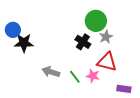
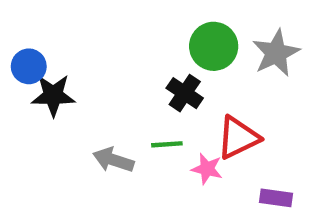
gray star: (106, 37) -> (276, 53), moved, size x1.5
red triangle: (107, 62) -> (238, 138), turned -40
green line: (75, 77) -> (167, 144), moved, turned -56

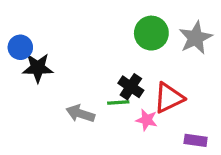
black cross: (185, 93) -> (131, 87), moved

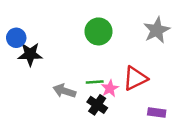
green circle: (151, 33) -> (98, 31), moved
black cross: (131, 87) -> (97, 105), moved
pink star: (147, 120) -> (110, 88), moved, turned 30

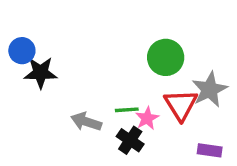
gray star: (157, 30) -> (210, 90), moved
green circle: (98, 31) -> (166, 57), moved
red triangle: (135, 78) -> (181, 105), turned -36

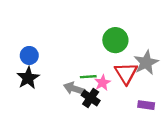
blue circle: (22, 51) -> (29, 55), moved
black star: (41, 73) -> (28, 78), moved, turned -30
gray arrow: (86, 122) -> (74, 89), moved

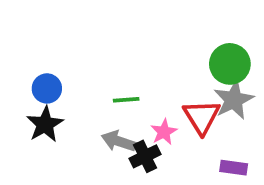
green circle: (115, 40) -> (230, 64), moved
green line: (88, 77) -> (126, 100), moved
black cross: (91, 98) -> (145, 156), turned 30

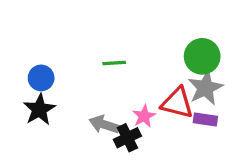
green line: (126, 100) -> (114, 63), moved
red triangle: (202, 117) -> (177, 103), turned -44
purple rectangle: (234, 168) -> (205, 119), moved

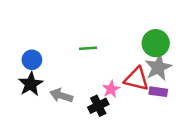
gray arrow: (104, 124) -> (61, 96), moved

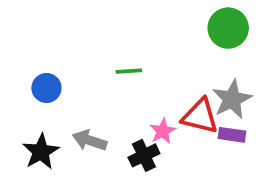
green circle: (156, 43) -> (228, 28), moved
black star: (31, 84) -> (41, 152), moved

